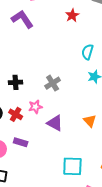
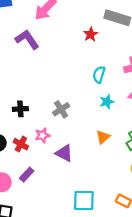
red star: (72, 15) -> (91, 34), moved
orange triangle: (90, 121) -> (103, 137), moved, turned 32
purple rectangle: (21, 142) -> (27, 175), turned -64

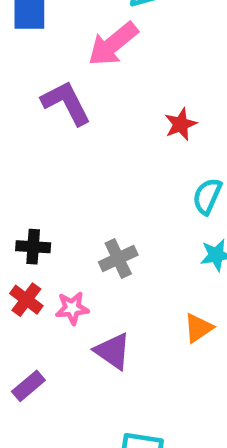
red star: (91, 34) -> (181, 124), moved
red cross: (21, 144) -> (26, 300), moved

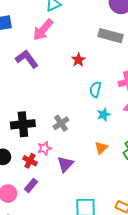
black cross: (33, 247) -> (23, 124), size x1.6
red cross: (26, 300) -> (30, 161), moved
purple triangle: (113, 351) -> (65, 164), turned 48

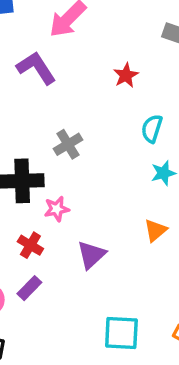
gray cross: (61, 123) -> (68, 144), moved
pink star: (44, 148) -> (57, 209), moved

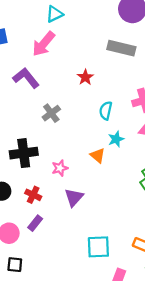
gray cross: (68, 144) -> (51, 113), moved
pink star: (57, 209) -> (60, 168), moved
orange triangle: (155, 230) -> (98, 155), moved, turned -35

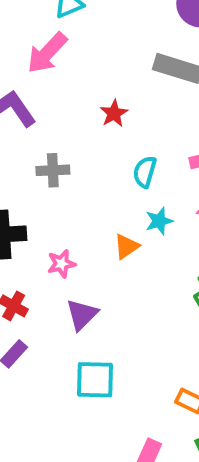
gray cross: (51, 113) -> (53, 170), turned 30
orange triangle: (98, 155) -> (126, 247), turned 42
cyan square: (98, 247) -> (95, 380), moved

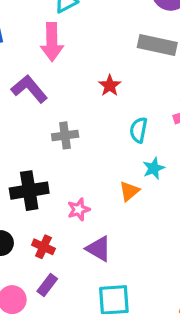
pink arrow: (47, 53) -> (52, 42), turned -39
purple triangle: (82, 315) -> (99, 249), turned -40

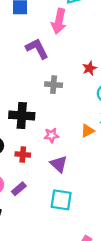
red star: (110, 86) -> (90, 68), moved
red cross: (43, 247) -> (23, 154), turned -32
purple rectangle: (47, 285) -> (19, 189), moved

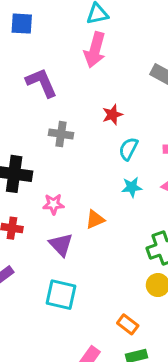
pink arrow: (59, 21) -> (95, 50), moved
orange triangle: (87, 131) -> (95, 219), moved

